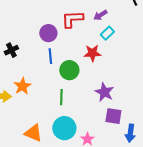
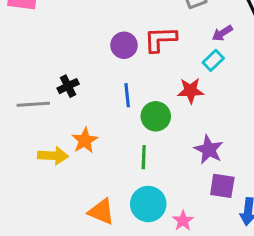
purple arrow: (100, 15) -> (222, 33), moved
purple circle: (48, 33) -> (124, 45), moved

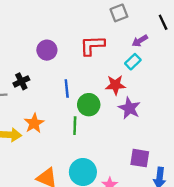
purple circle: (124, 45) -> (47, 50), moved
purple star: (209, 150) -> (129, 108), moved
green line: (144, 157) -> (75, 126), moved

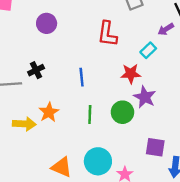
purple arrow: (140, 41) -> (166, 29), moved
red L-shape: (92, 45) -> (107, 34), turned -80
purple circle: (47, 50) -> (47, 23), moved
green circle: (89, 105) -> (122, 112), moved

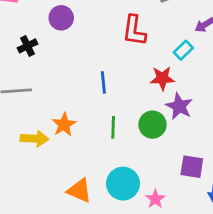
black cross: (36, 70) -> (27, 46), moved

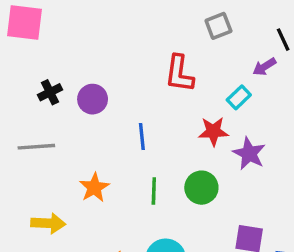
purple circle: (61, 18) -> (93, 99), moved
purple star: (179, 106) -> (249, 154), moved
yellow arrow: (35, 139) -> (48, 223), moved

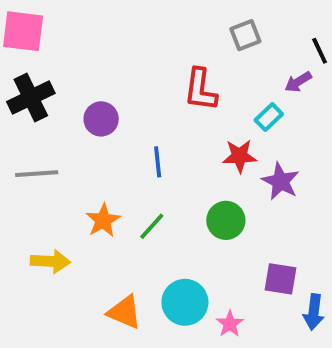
black cross: (50, 92) -> (31, 98), moved, size x1.6
green line: (154, 191) -> (152, 226), moved, turned 40

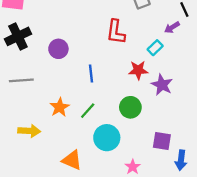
cyan circle: (185, 302) -> (107, 138), moved

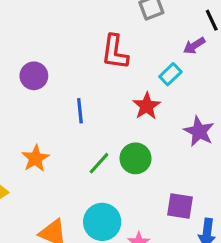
red star: (138, 70) -> (147, 106), turned -30
purple star: (162, 85) -> (199, 131), moved
green line: (88, 111) -> (99, 163), moved
cyan circle: (107, 138) -> (102, 222), moved

